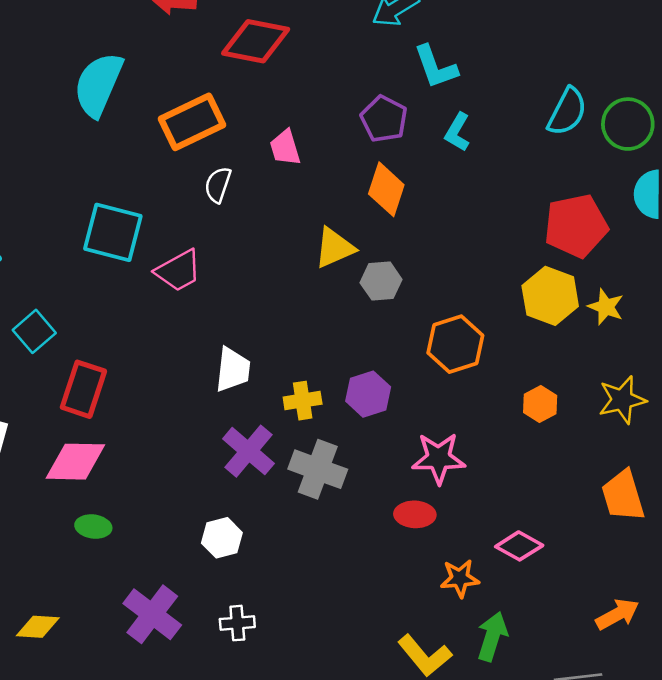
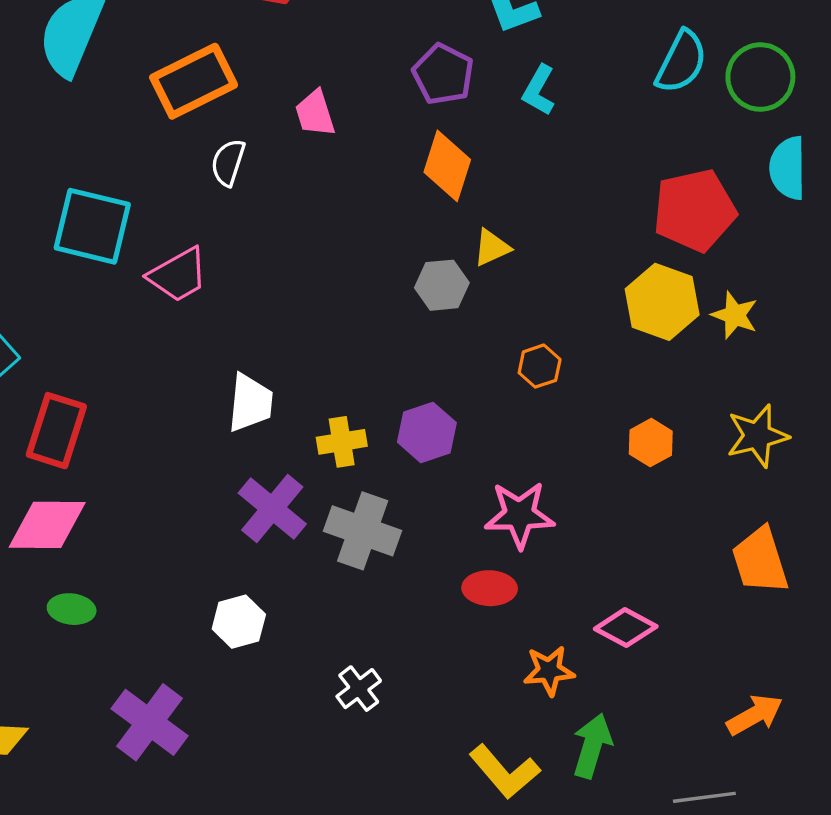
yellow triangle: (334, 248) -> (492, 248), moved, size x0.7
orange hexagon: (455, 344) -> (540, 366), size x0.6
white cross: (237, 623) -> (359, 689), moved, turned -32

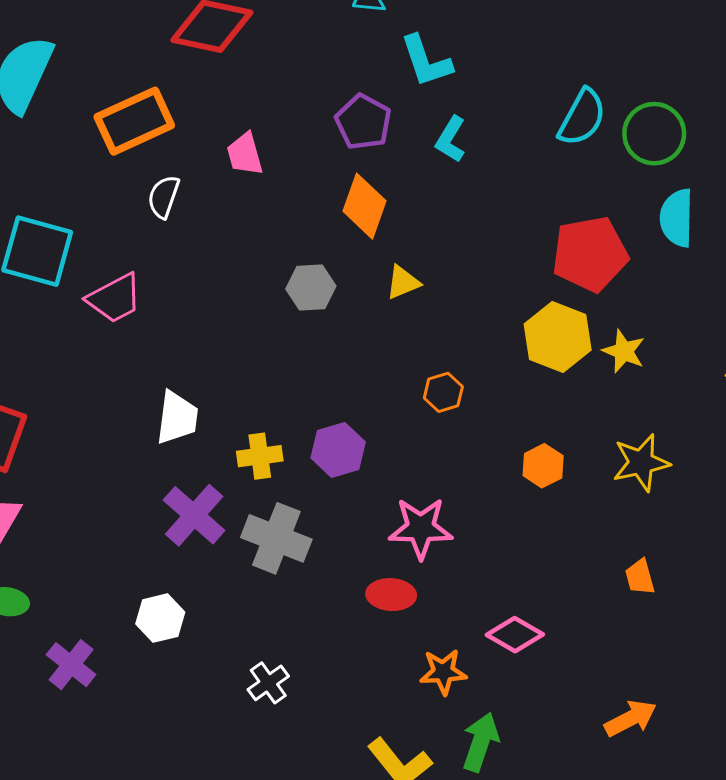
gray hexagon: (442, 285) -> (311, 287), moved
orange trapezoid: (760, 561) -> (640, 577), size x0.6
purple cross: (149, 722) -> (71, 665), moved, size x0.7

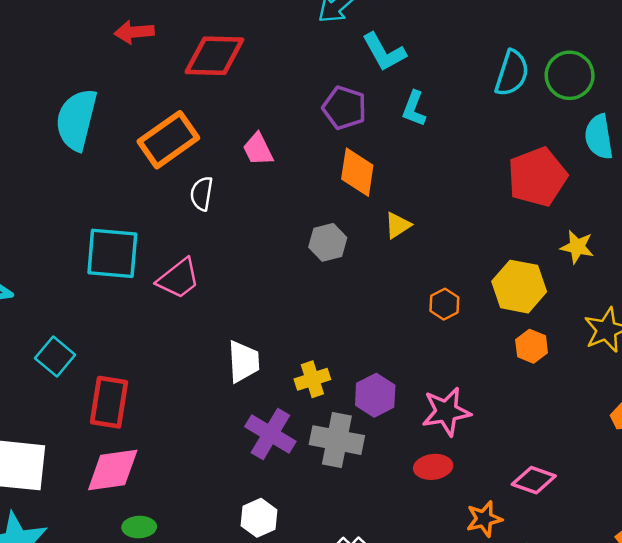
yellow hexagon: (558, 337) -> (519, 287), moved
purple hexagon: (338, 450) -> (375, 395), moved

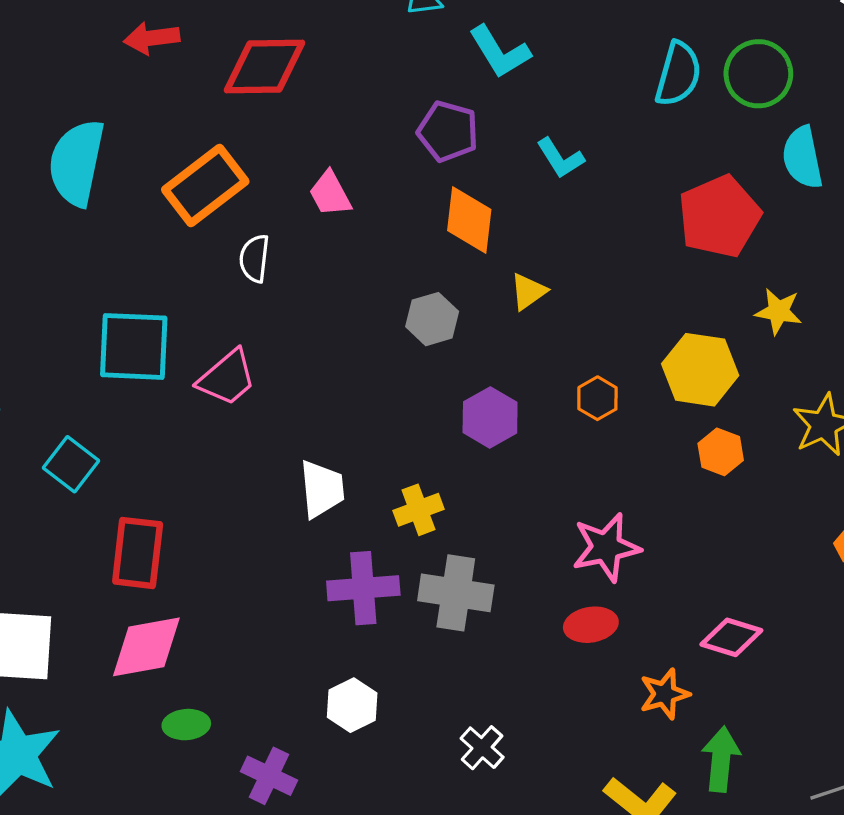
cyan L-shape: (414, 109) -> (560, 158), moved, turned -51
cyan square: (55, 356) -> (71, 464), moved
purple hexagon: (375, 395) -> (490, 417), moved
purple cross: (270, 434) -> (363, 588), turned -33

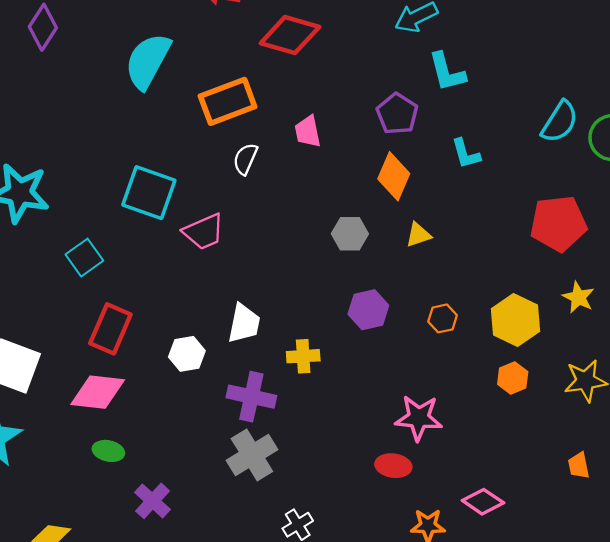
gray cross: (456, 593) -> (252, 455), moved, turned 33
white hexagon: (352, 705) -> (187, 354), moved

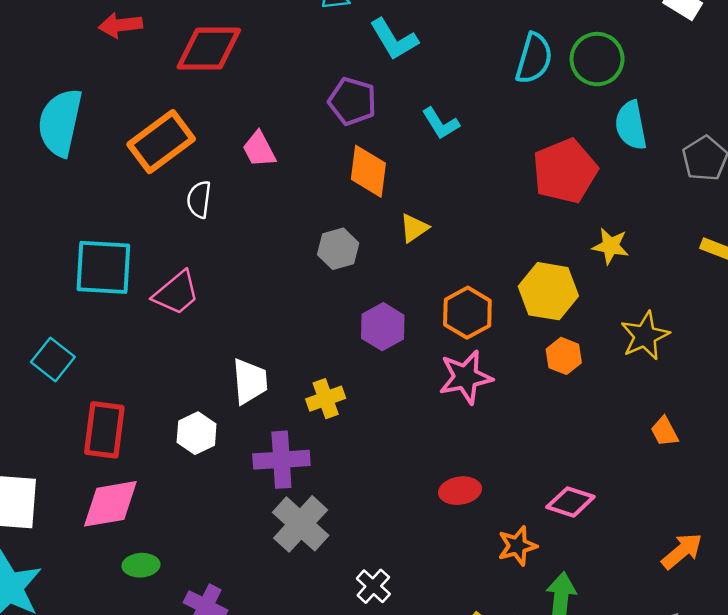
orange hexagon: (443, 318) -> (467, 313), size x1.5
pink star: (419, 418) -> (466, 377), moved

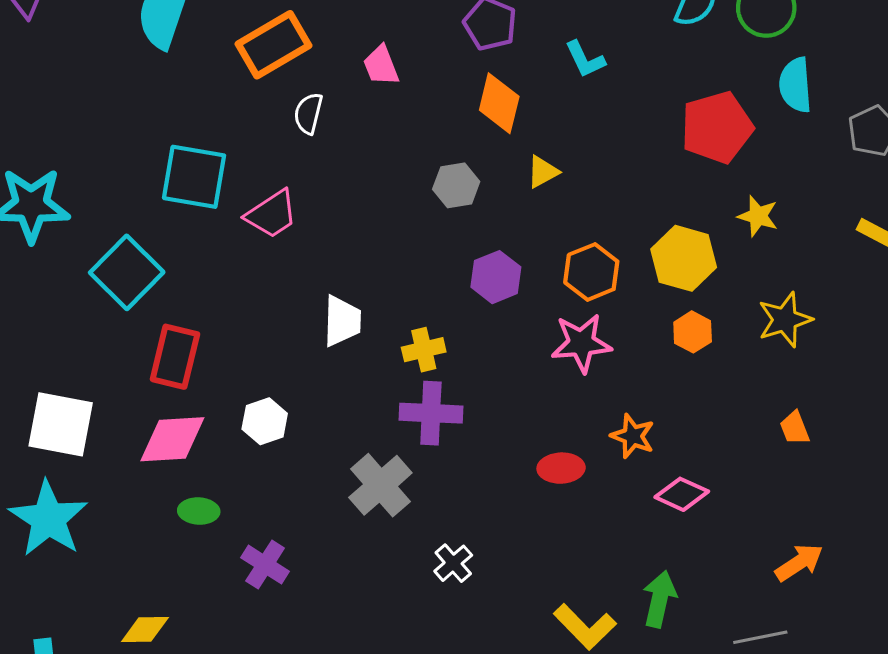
cyan square: (53, 359) -> (127, 272), size x1.5
white hexagon: (197, 433) -> (265, 421), moved
purple cross: (281, 460) -> (431, 413), moved
orange star: (517, 546) -> (633, 436), moved, turned 30

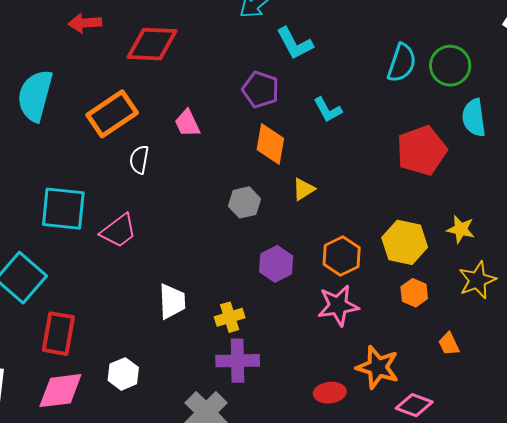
yellow star: (758, 216) -> (461, 229), moved
orange trapezoid: (795, 428) -> (449, 344), moved
orange star: (633, 436) -> (378, 367), size x1.4

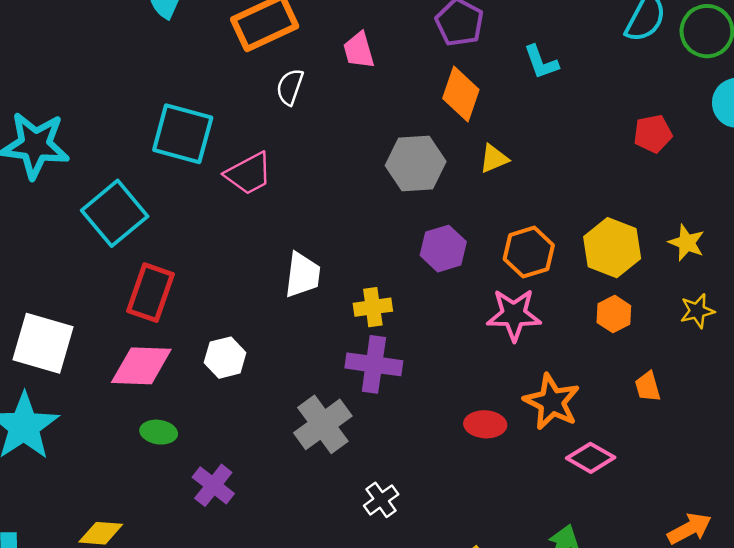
red pentagon: (422, 151) -> (653, 134), size x0.6
gray hexagon: (244, 202) -> (416, 163), size x1.4
yellow star: (477, 280) -> (697, 311), size x0.7

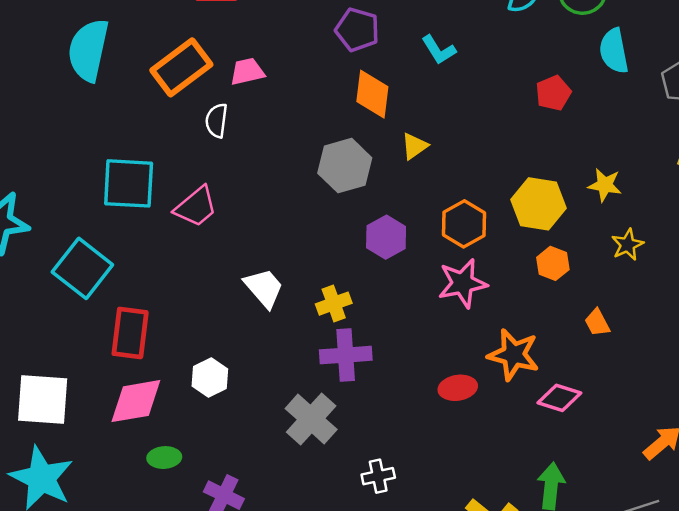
pink trapezoid: (359, 50) -> (247, 72), moved, turned 105
white trapezoid: (302, 275) -> (264, 288), turned -36
white cross: (381, 500) -> (378, 476), turned 36

